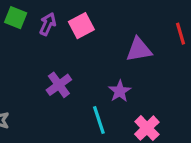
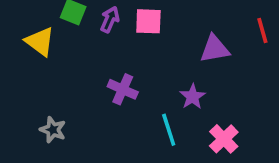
pink square: (81, 26) -> (148, 21), turned 30
purple cross: (59, 85) -> (123, 89), turned -30

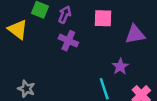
pink square: (148, 21) -> (103, 18), moved
purple cross: (123, 89) -> (68, 41), moved

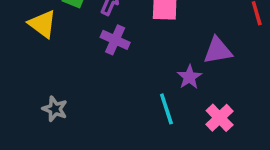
purple triangle: (135, 34) -> (218, 50), moved

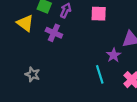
purple cross: (115, 40) -> (54, 33), moved

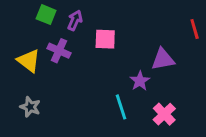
pink square: (99, 14) -> (105, 39), moved
yellow triangle: (25, 23) -> (29, 61), moved

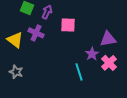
pink cross: (164, 114) -> (109, 63), moved

